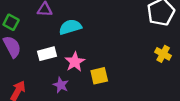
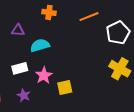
yellow cross: (163, 54) -> (120, 69), size x1.5
purple star: (61, 85) -> (24, 95), moved

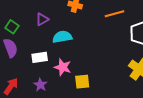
purple triangle: (18, 30) -> (42, 19), turned -40
pink star: (44, 75) -> (63, 67), turned -30

